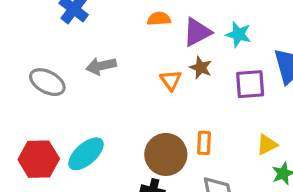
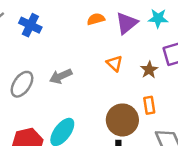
gray arrow: (101, 66) -> (61, 76), moved
brown star: (201, 68) -> (149, 70), moved, turned 30
gray ellipse: (47, 82) -> (22, 84), turned -72

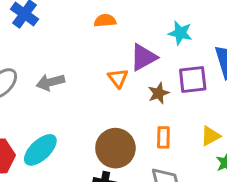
purple triangle: (127, 23) -> (143, 57), moved
orange rectangle: (149, 105) -> (163, 137), moved

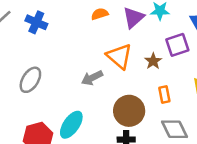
purple triangle: (143, 57) -> (133, 18), moved
orange triangle: (118, 78) -> (119, 56), size x1.6
gray arrow: (50, 82) -> (92, 78), moved

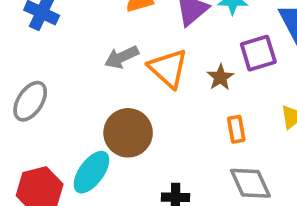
gray arrow: (92, 78) -> (122, 57), moved
brown circle: (129, 111) -> (128, 133), moved

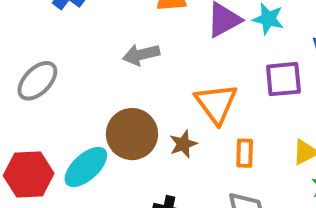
orange triangle: (168, 68) -> (216, 103), moved
brown star: (220, 77) -> (183, 144), moved

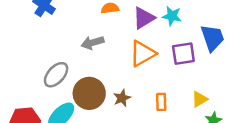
gray ellipse: (37, 81) -> (56, 75), moved
orange triangle: (216, 103) -> (143, 54), moved, turned 40

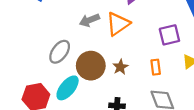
orange triangle: (143, 54) -> (118, 24), moved
purple square: (183, 54) -> (169, 35), moved

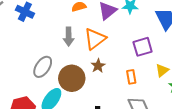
gray arrow: (89, 20) -> (69, 37), turned -66
brown star: (120, 67) -> (98, 66), moved

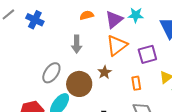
orange triangle: (95, 39) -> (117, 45), moved

